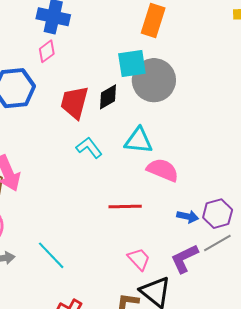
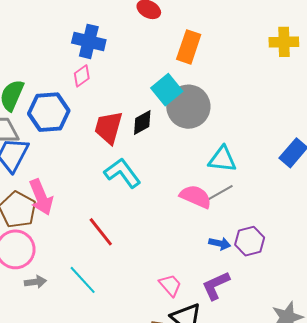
cyan square: (132, 64) -> (167, 90), turned -32
cyan triangle: (139, 140) -> (222, 159), moved
cyan L-shape: (89, 148) -> (122, 173), size x1.4
red line: (125, 207) -> (101, 232), moved, turned 52
gray line: (217, 243) -> (219, 193), moved

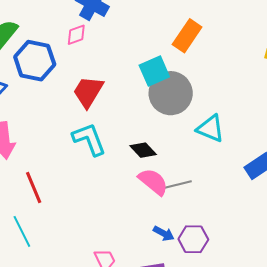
black diamond: (142, 123) -> (143, 150), moved, turned 60
cyan triangle: (222, 159) -> (210, 129), moved
red line: (101, 232) -> (34, 188), moved

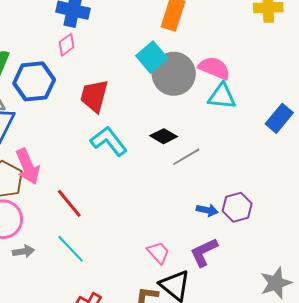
pink semicircle: (153, 182) -> (214, 68), moved
gray line: (177, 185) -> (186, 157), moved

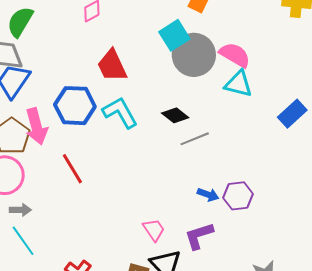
blue hexagon: (34, 81) -> (75, 106), moved
red trapezoid: (94, 96) -> (112, 66), turned -48
cyan line: (71, 249) -> (23, 241), moved

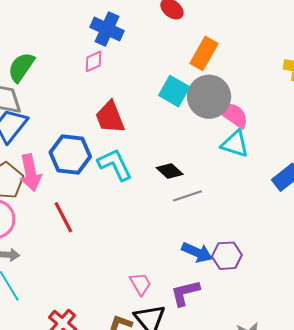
cyan square: (174, 35) -> (174, 91), turned -32
gray circle: (194, 55) -> (209, 97), moved
blue arrow: (208, 195) -> (197, 252), size x1.4

